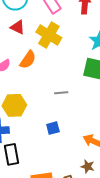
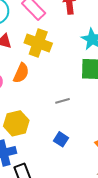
blue square: (53, 128) -> (61, 139), turned -32

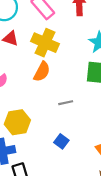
orange semicircle: (21, 73) -> (42, 72), moved

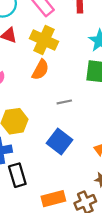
blue square: (61, 141) -> (59, 141), size x1.6

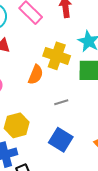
yellow cross: (44, 40) -> (57, 56), moved

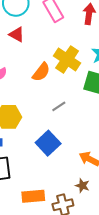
gray line: (61, 102) -> (59, 106), turned -32

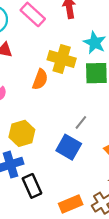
gray line: (59, 106) -> (81, 122), moved

